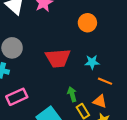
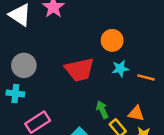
orange circle: (87, 23) -> (112, 40), moved
orange line: (105, 81) -> (146, 77), moved

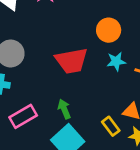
green arrow: (102, 110) -> (64, 109), moved

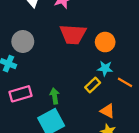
red trapezoid: (71, 61) -> (73, 34), moved
yellow rectangle: (111, 126) -> (93, 85), moved, turned 70

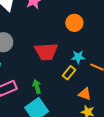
red trapezoid: (73, 34) -> (46, 52), moved
orange circle: (105, 42) -> (74, 23), moved

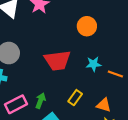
yellow rectangle: (69, 73) -> (75, 98), moved
green arrow: (37, 87) -> (41, 101), moved, turned 40

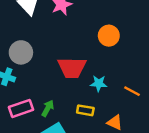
cyan star: (94, 64) -> (99, 83), moved
yellow rectangle: (75, 98) -> (85, 110), turned 56

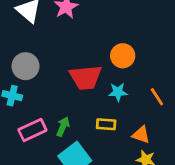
orange circle: (109, 36) -> (123, 56), moved
orange line: (132, 91) -> (157, 97), turned 35

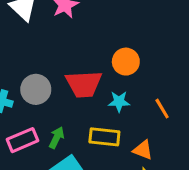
gray circle: (26, 66) -> (36, 89), moved
yellow rectangle: (106, 124) -> (104, 137), size x1.4

